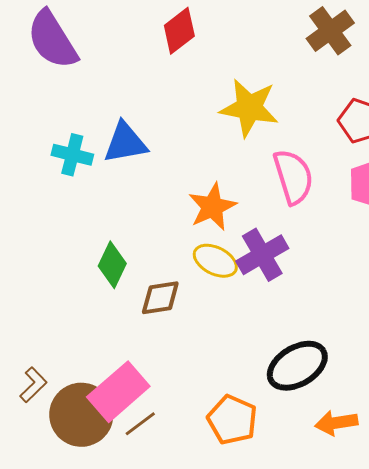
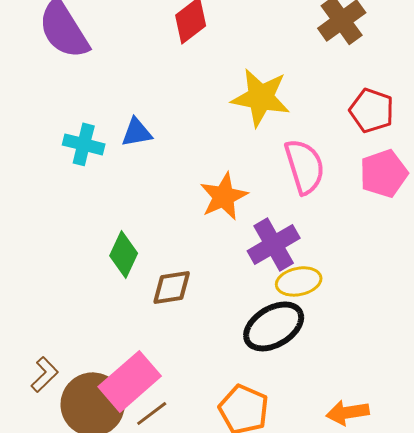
blue triangle: (125, 143) -> (137, 132), size x0.7
yellow ellipse: (215, 261) -> (299, 281), moved, turned -39
black ellipse: (297, 366) -> (274, 326), moved

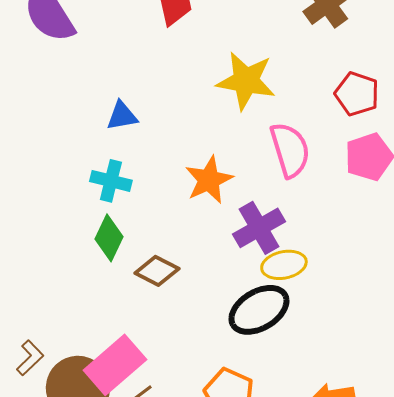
cyan cross: (84, 144) -> (111, 181), moved
brown diamond: (172, 287) -> (157, 271), turned 36

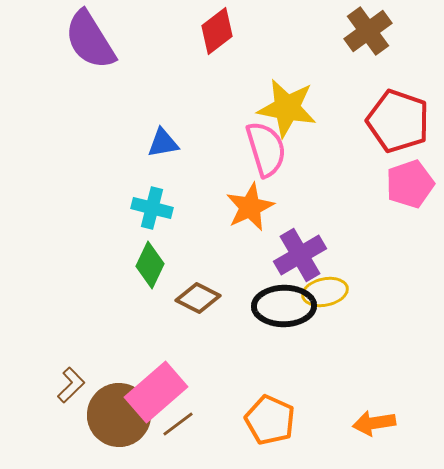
red pentagon: (357, 94) -> (398, 121), size x1.4
pink semicircle: (290, 150) -> (266, 149), moved
black ellipse: (259, 310) -> (284, 306), moved, turned 30

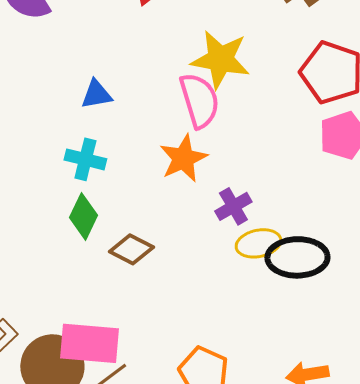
purple cross: (300, 255) -> (233, 206), size x0.7
black ellipse: (284, 306) -> (297, 257), moved
pink rectangle: (156, 392) -> (89, 343), turned 46

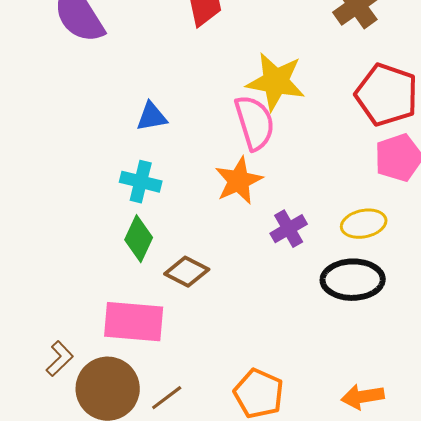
yellow ellipse: (258, 243) -> (364, 224), moved
pink rectangle: (89, 343) -> (134, 322), moved

